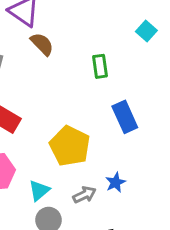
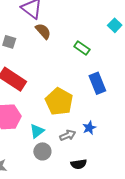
green rectangle: (100, 66) -> (82, 48), turned -49

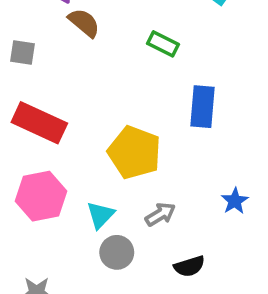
blue rectangle: (97, 83) -> (203, 107), turned 35
blue star: (89, 128) -> (235, 201), moved

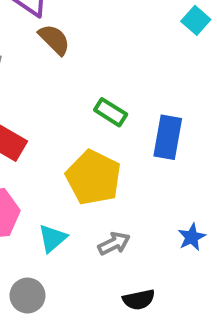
green rectangle: (163, 44) -> (111, 112), moved
gray circle: (117, 252) -> (28, 296), moved

